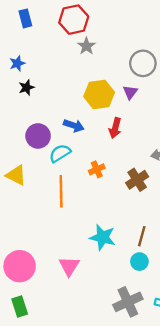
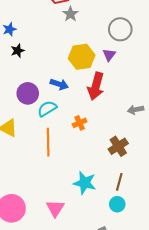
red arrow: (115, 128) -> (96, 86), size x1.5
brown cross: (137, 180) -> (118, 146), moved

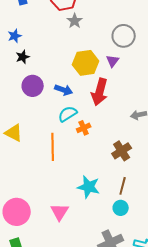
purple circle: (28, 93) -> (33, 86), moved
cyan semicircle: (47, 109) -> (68, 114), moved

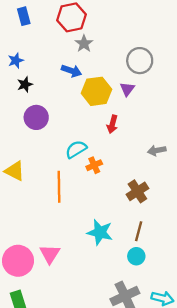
blue arrow: (64, 90) -> (71, 71), moved
red arrow: (100, 92) -> (112, 124), size x0.6
pink triangle: (60, 212) -> (50, 254), moved

